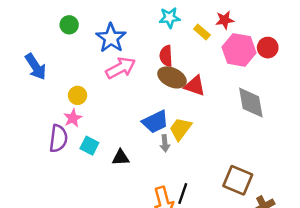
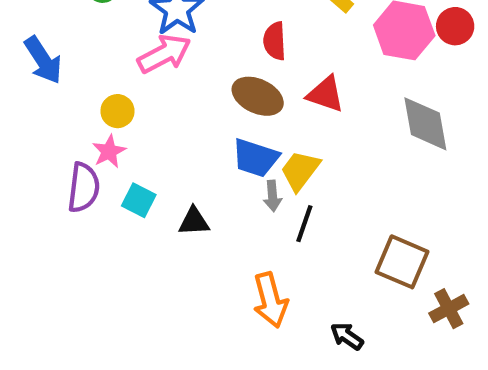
pink arrow: (121, 68) -> (164, 54), moved
brown ellipse: (172, 77) -> (258, 96), moved
blue trapezoid: (155, 122) -> (256, 158), turned 44
black line: (183, 193) -> (304, 224), moved

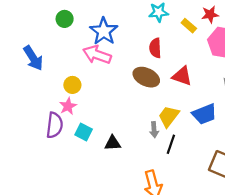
pink arrow: (164, 54) -> (97, 55), turned -132
blue trapezoid: (256, 158) -> (204, 114), moved, turned -40

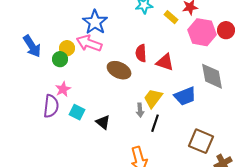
green circle: (65, 19) -> (60, 59), moved
red semicircle: (155, 48) -> (141, 53), moved
brown ellipse: (146, 77) -> (119, 70), moved
yellow circle: (72, 85) -> (67, 48), moved
black triangle: (113, 143) -> (103, 122), turned 42

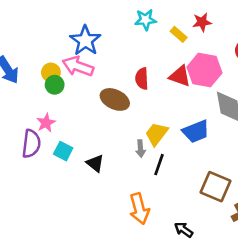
pink hexagon: (202, 32) -> (204, 70), moved
green circle: (60, 59) -> (55, 85), moved
red triangle: (165, 62) -> (180, 76), moved

